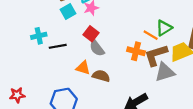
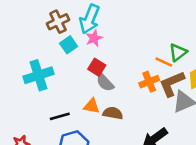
cyan cross: (39, 36) -> (38, 75), size x1.6
black line: (58, 46) -> (60, 116), moved
orange cross: (136, 51) -> (149, 82), turned -30

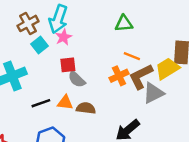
green triangle: (178, 52) -> (124, 24), moved, turned 36
red square: (97, 67) -> (68, 65), turned -35
black line: (60, 116) -> (41, 103), moved

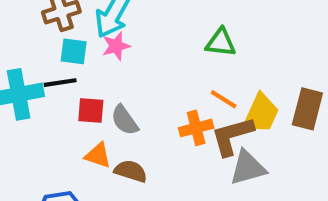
cyan square: (39, 45) -> (74, 51), turned 35
red square: (68, 65) -> (91, 110), moved
yellow trapezoid: (167, 69) -> (261, 114), moved, turned 135
black line: (41, 103) -> (60, 83), moved

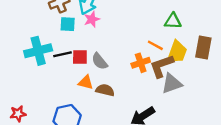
green triangle: (221, 43) -> (173, 21), moved
black line: (60, 83) -> (63, 54), moved

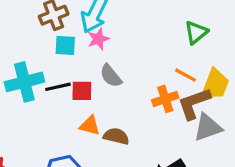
green triangle: (173, 21) -> (196, 32), moved, turned -42
gray semicircle: (100, 61) -> (111, 76), moved

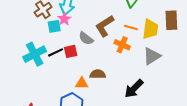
pink star: (98, 39) -> (64, 19), moved
orange cross: (165, 99) -> (122, 45), turned -35
brown L-shape: (194, 103) -> (105, 26), moved
orange triangle: (90, 126) -> (82, 83), moved

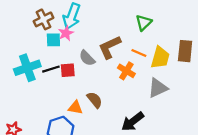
brown semicircle: (98, 74) -> (95, 100), turned 42

